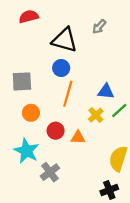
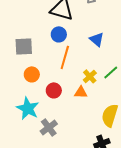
blue triangle: (106, 92) -> (97, 39), moved, turned 35
orange triangle: (78, 137) -> (81, 92), moved

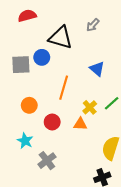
blue circle: (59, 34) -> (42, 57), moved
gray square: (24, 46) -> (21, 65), moved
cyan star: (28, 108) -> (25, 141), size x0.7

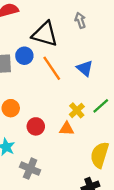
gray arrow: (93, 25) -> (80, 20), turned 120
orange line: (64, 88) -> (52, 68), moved, turned -50
gray cross: (47, 161) -> (30, 169), turned -30

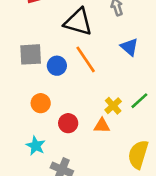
blue circle: (24, 56) -> (57, 66), moved
blue triangle: (85, 68) -> (129, 47), moved

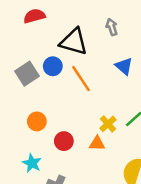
gray square: (31, 54) -> (27, 74), turned -30
blue circle: (57, 66) -> (53, 66), moved

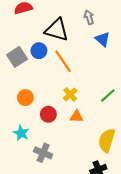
blue triangle: (124, 66) -> (103, 39), moved
yellow cross: (108, 124) -> (70, 94), moved

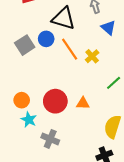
yellow cross: (70, 94) -> (92, 56), moved
orange circle: (25, 98) -> (22, 100), moved
red circle: (48, 114) -> (55, 101), size x1.5

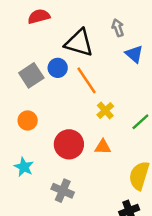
yellow cross: (92, 56) -> (105, 110), moved
orange circle: (22, 100) -> (28, 120), moved
cyan star: (29, 120) -> (24, 167), moved

